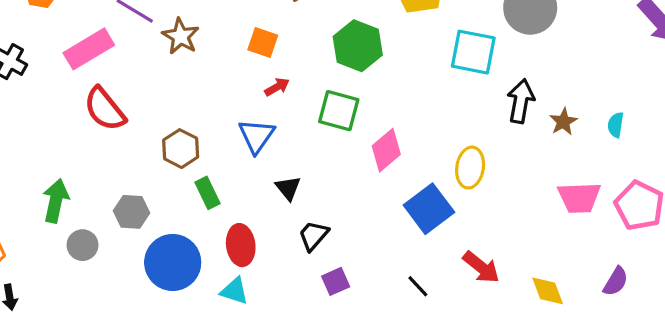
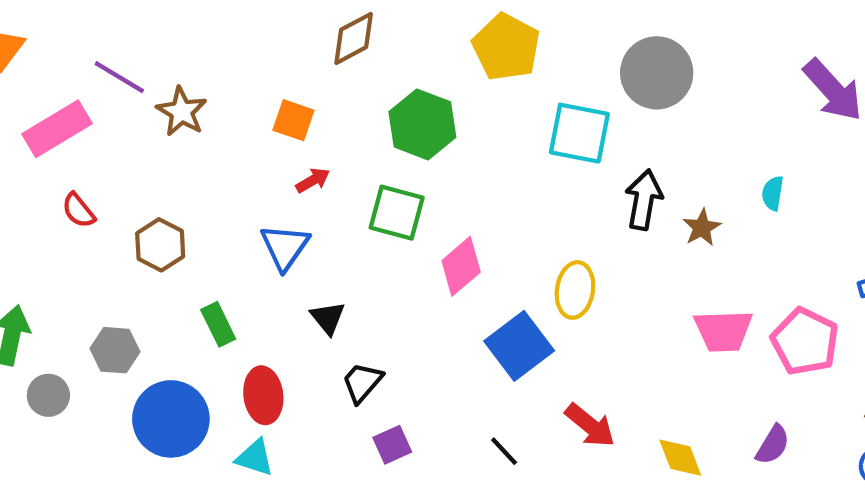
red semicircle: (105, 109) -> (78, 210), size x0.6
cyan semicircle: (616, 125) -> (773, 193), moved
brown hexagon: (181, 149) -> (160, 245), moved

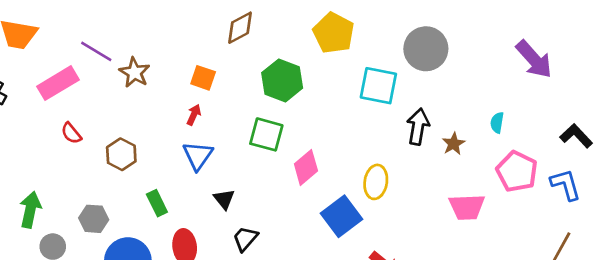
red arrow: (313, 180) -> (194, 115), moved, turned -36
pink pentagon: (805, 342) -> (517, 171), moved

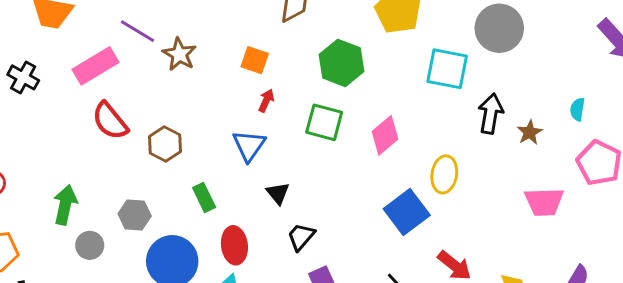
red arrow: (194, 115) -> (266, 101), moved
red semicircle: (71, 133) -> (110, 121), size x1.6
pink diamond: (306, 167) -> (385, 135), moved

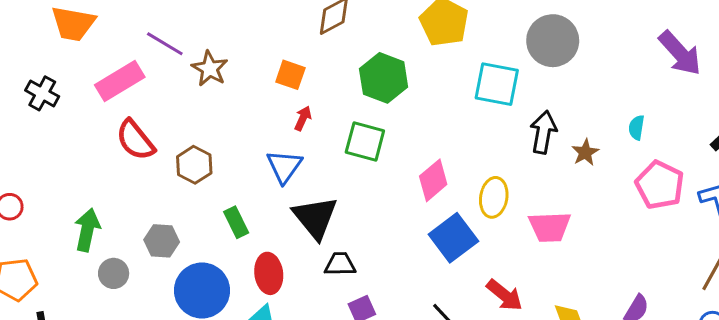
pink diamond: (385, 135) -> (433, 180), moved
black triangle: (278, 193) -> (315, 218), size x1.8
pink trapezoid: (544, 202) -> (550, 227), moved
black trapezoid: (301, 237) -> (340, 264), turned 48

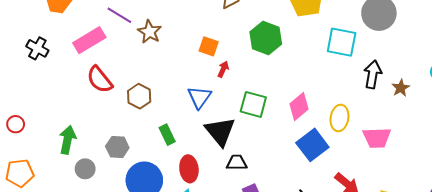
orange square: (290, 75) -> (209, 46), moved
red arrow: (303, 118) -> (223, 69), moved
green square: (365, 142) -> (253, 104), moved

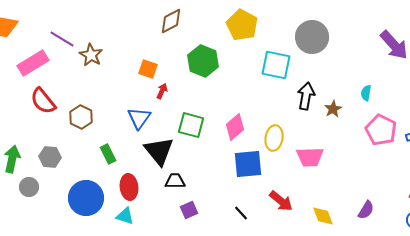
blue square: (312, 145) -> (248, 164), turned 32
gray hexagon: (117, 147) -> (50, 157), moved

